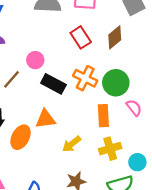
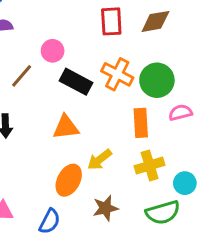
red rectangle: (81, 37) -> (111, 21), turned 30
brown diamond: (115, 37) -> (155, 21), turned 30
pink semicircle: (134, 108) -> (180, 113), turned -66
orange ellipse: (21, 137) -> (69, 180), moved

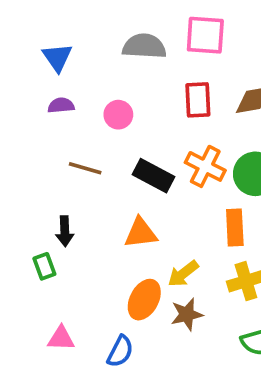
pink circle: (53, 51) -> (118, 115), moved
brown line: (22, 76) -> (85, 168), turned 65
brown star: (105, 208) -> (187, 314), moved

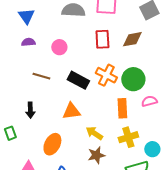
green rectangle: (44, 266) -> (10, 133), moved
yellow arrow: (183, 274) -> (94, 133), turned 72
orange ellipse: (144, 300) -> (52, 144), moved

